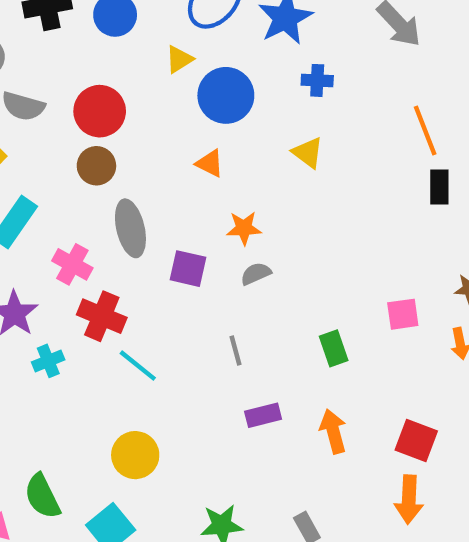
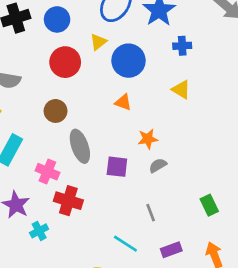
red circle: (100, 111) -> (65, 62), moved
cyan line: (138, 366) -> (125, 244), moved

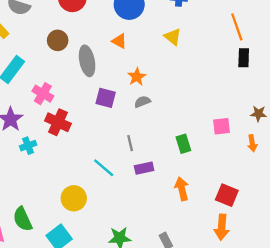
orange star: (148, 139) -> (137, 77), turned -30
gray ellipse: (80, 146) -> (87, 61), moved
purple rectangle: (171, 250) -> (144, 168), moved

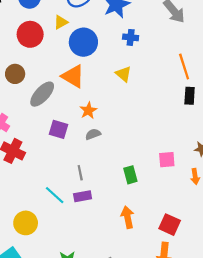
orange triangle: (119, 41) -> (73, 76), size x1.6
gray ellipse: (87, 61) -> (42, 94), turned 52
purple rectangle: (144, 168) -> (83, 196), moved

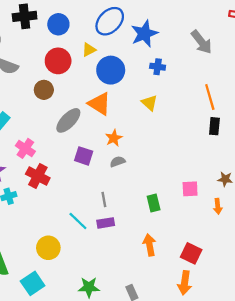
brown circle: (15, 74) -> (44, 90), moved

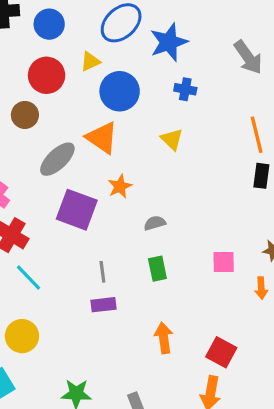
purple square: (84, 156) -> (77, 210), size x1.5
gray semicircle: (118, 162) -> (155, 223), moved
green rectangle: (154, 203) -> (157, 269), moved
cyan line: (78, 221) -> (29, 278), moved

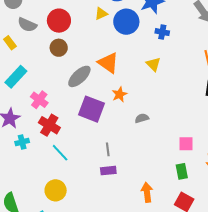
red circle: (47, 75) -> (59, 21), moved
blue circle: (120, 91) -> (126, 22), moved
green rectangle: (157, 269) -> (182, 171), moved

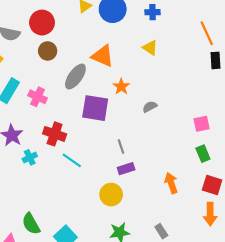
pink cross: (39, 100) -> (38, 97), moved
yellow circle: (56, 190) -> (111, 195), moved

